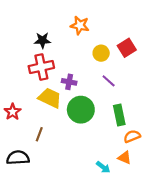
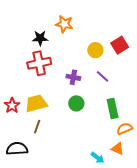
orange star: (80, 25) -> (64, 24), moved
purple cross: (69, 82) -> (73, 77), moved
yellow trapezoid: (50, 98) -> (36, 103), moved, turned -40
green circle: (81, 110) -> (76, 103), size x0.6

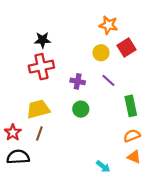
orange star: (64, 24) -> (108, 25), moved
red star: (12, 105) -> (13, 132), moved
green rectangle: (113, 108) -> (131, 106), moved
orange triangle: (118, 149) -> (134, 157), moved

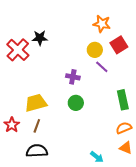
red cross: (41, 67) -> (18, 50), moved, turned -35
purple line: (108, 80) -> (102, 67), moved
black semicircle: (18, 157) -> (37, 151), moved

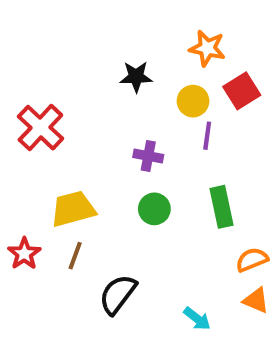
black star: (40, 38) -> (136, 77), moved
red cross: (18, 50) -> (40, 128), moved
purple line: (102, 67) -> (207, 136), turned 56
green rectangle: (123, 100) -> (221, 207), moved
black semicircle: (37, 151) -> (118, 294), moved, turned -50

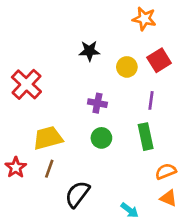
orange star: (207, 48) -> (144, 19), moved
purple line: (207, 136) -> (151, 100), moved

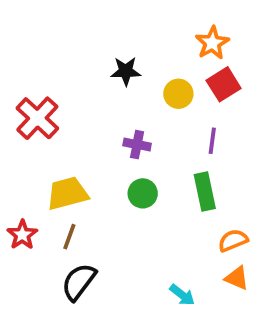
orange star: (144, 19) -> (212, 43), moved, turned 30
black semicircle: (77, 194) -> (79, 282), moved

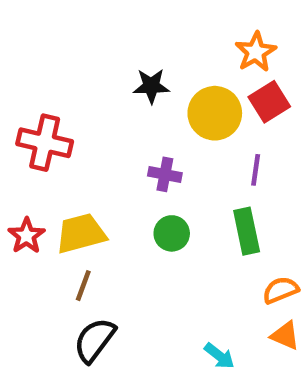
yellow circle: (178, 94) -> (215, 113), size x1.5
red cross: (37, 118) -> (45, 143), turned -30
red star: (22, 235) -> (27, 236), moved

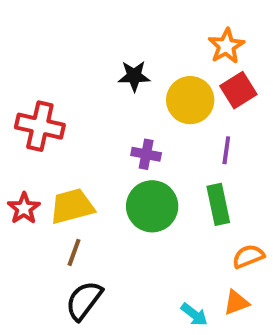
green circle: (172, 233) -> (152, 206), size x1.6
orange triangle: (285, 336) -> (236, 302), moved, turned -44

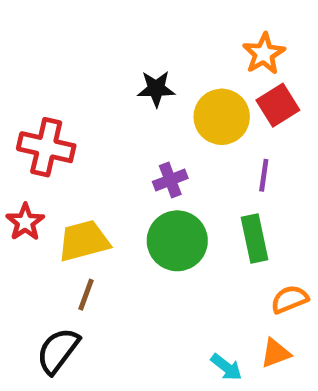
purple cross: (146, 154) -> (170, 180), turned -32
red star: (24, 208) -> (25, 222), moved
black semicircle: (84, 300) -> (58, 351), moved

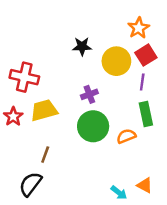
purple line: (264, 175) -> (142, 82), moved
green rectangle: (254, 238) -> (146, 114), moved
yellow trapezoid: (84, 241) -> (44, 110), moved
orange semicircle: (290, 299) -> (126, 136), moved
orange triangle: (276, 353) -> (145, 185), turned 49

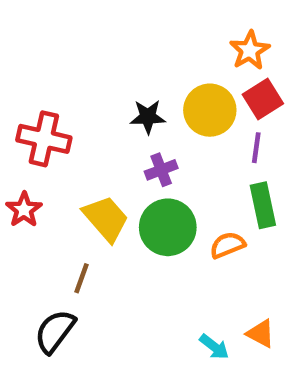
black star: (82, 46) -> (148, 117), moved
yellow trapezoid: (44, 110) -> (106, 218), moved, turned 64

